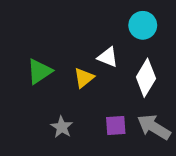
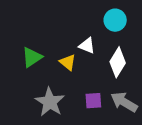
yellow triangle: (84, 78) -> (68, 62), turned -42
gray star: (62, 127) -> (50, 102), size x1.6

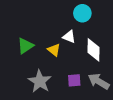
cyan circle: (115, 20) -> (82, 13), moved
white diamond: (118, 62) -> (94, 50), turned -30

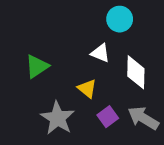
yellow triangle: (54, 50) -> (87, 89), moved
purple square: (74, 80) -> (108, 117), turned -32

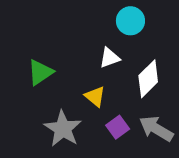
white triangle: (100, 53) -> (110, 58), turned -42
white diamond: (136, 72) -> (148, 79), turned 44

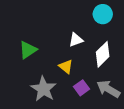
cyan circle: (130, 21) -> (103, 14), moved

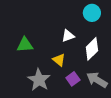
green triangle: (28, 50) -> (25, 45), turned 30

